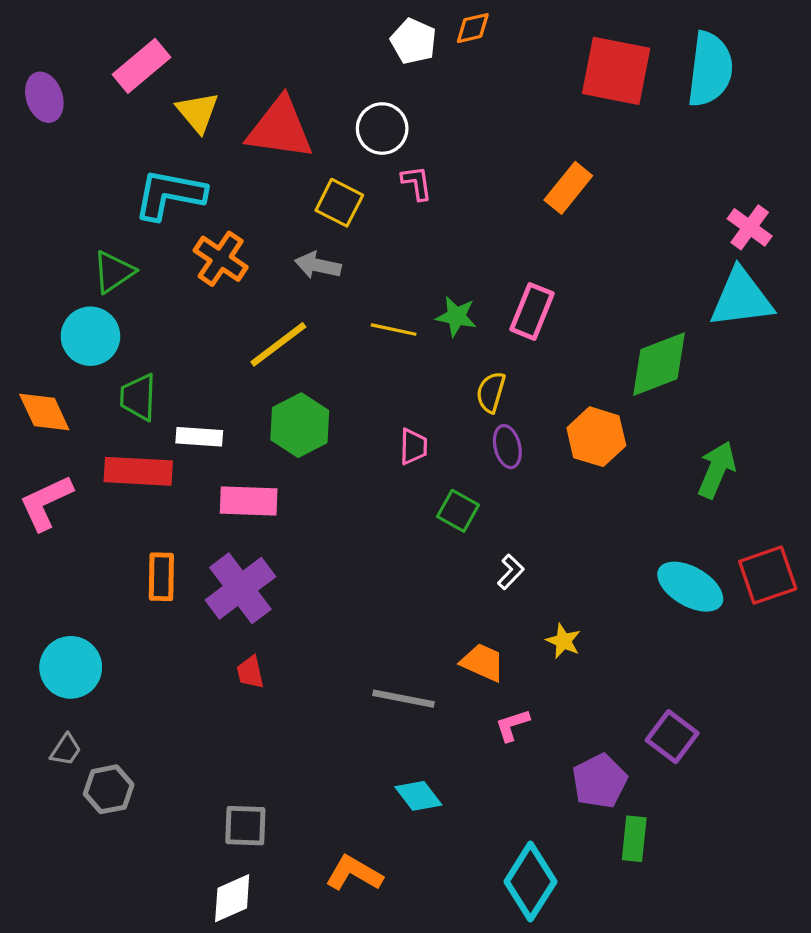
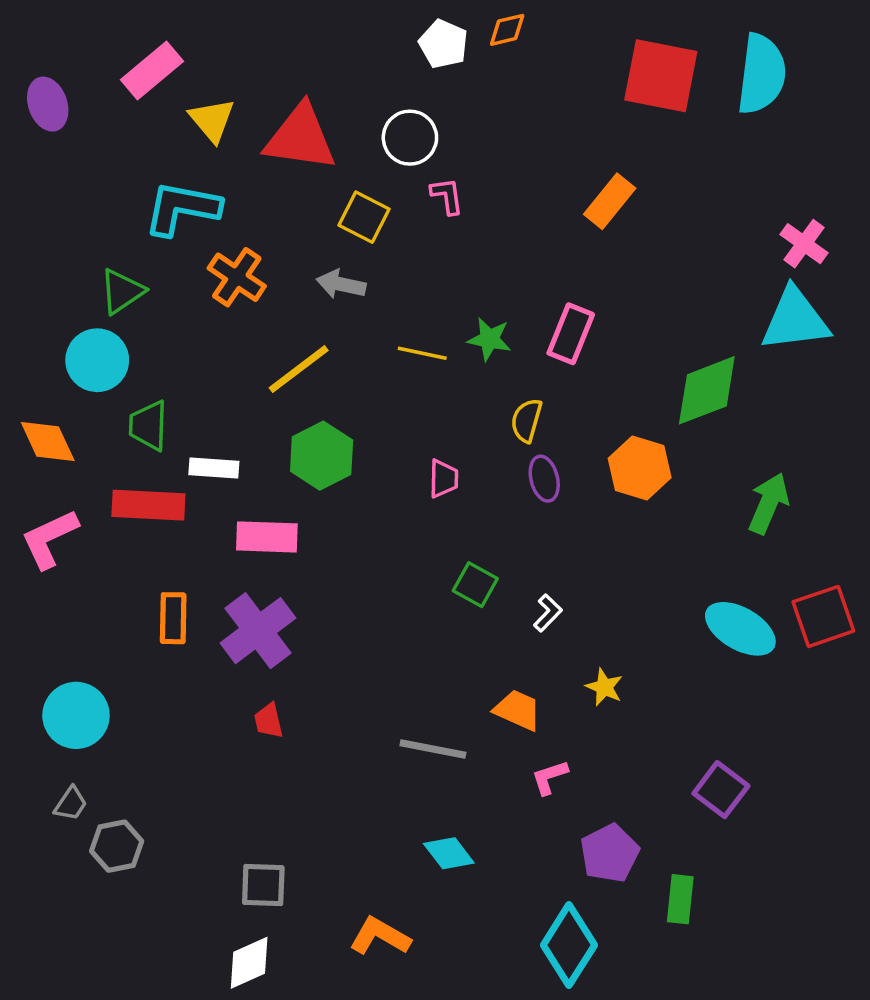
green square: (458, 511) -> (475, 585), moved
purple pentagon: (600, 781) -> (610, 853), moved

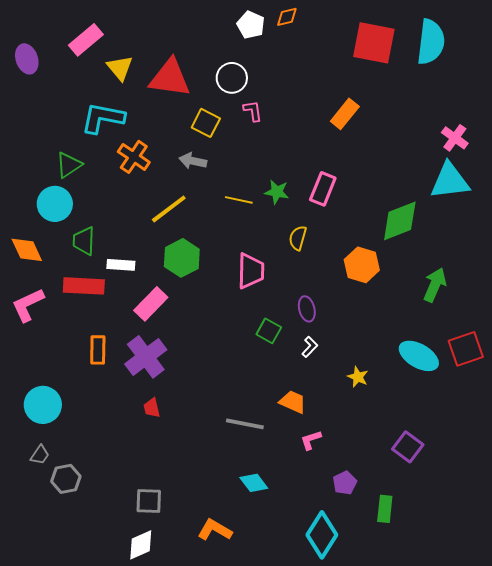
pink trapezoid: (443, 479) -> (251, 271), size x1.6
purple ellipse: (544, 479) -> (307, 309), moved
pink rectangle: (267, 537) -> (151, 304), turned -48
yellow star: (604, 687) -> (358, 377), moved
purple pentagon: (610, 853) -> (345, 483), size x0.7

